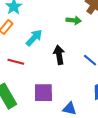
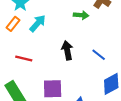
cyan arrow: (34, 38) -> (38, 23), moved

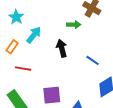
orange rectangle: (13, 24) -> (12, 47), moved
black arrow: (67, 50) -> (62, 48), moved

